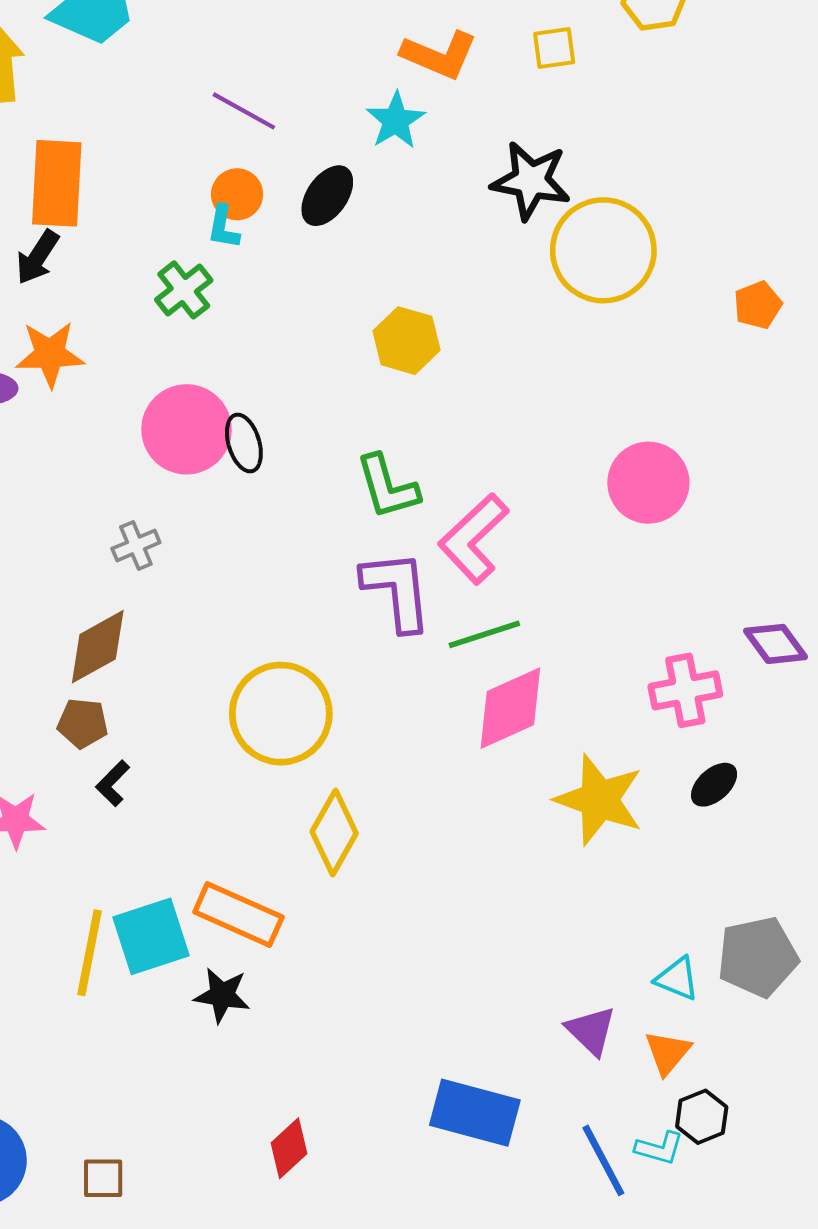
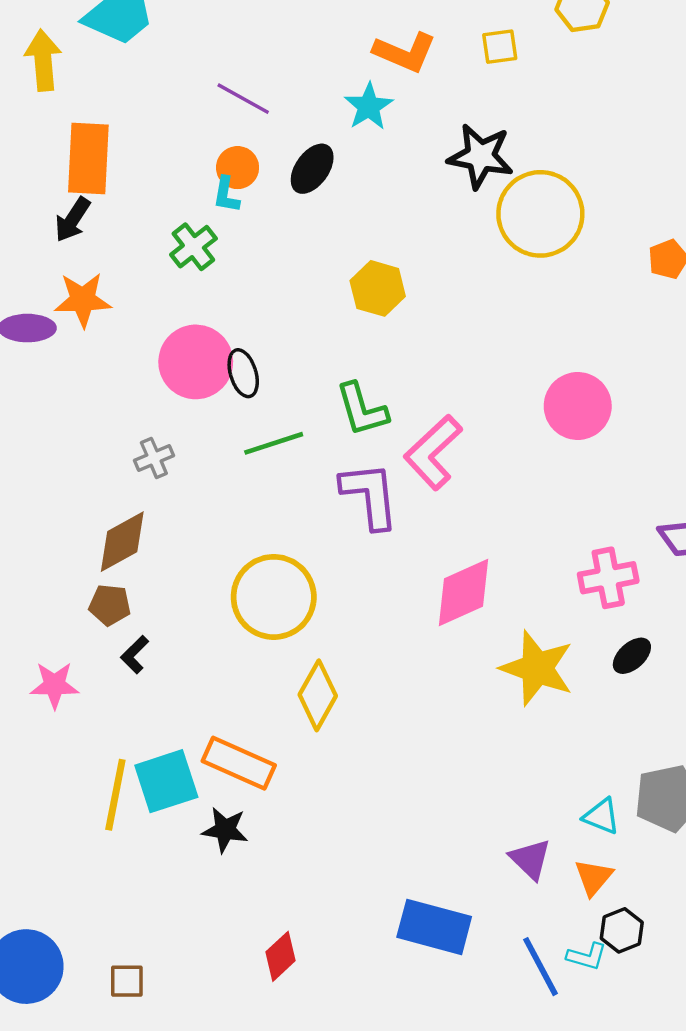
green line: (484, 634) -> (274, 443), moved

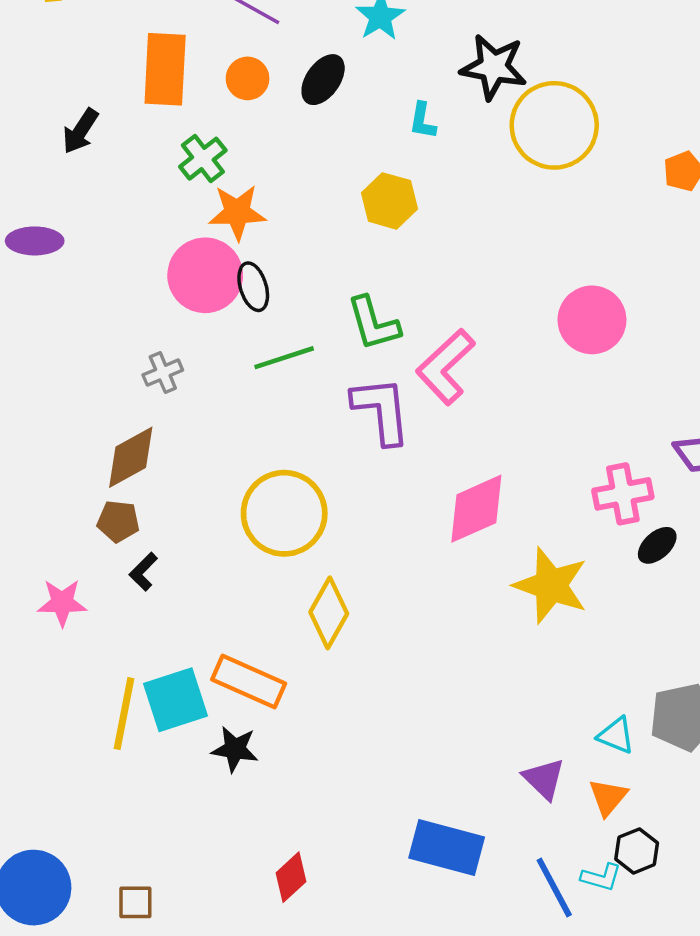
orange rectangle: (88, 159) -> (165, 69), moved
cyan L-shape: (226, 195) -> (423, 121), moved
orange star: (83, 300) -> (237, 212), moved
black ellipse: (632, 656) -> (657, 545), moved

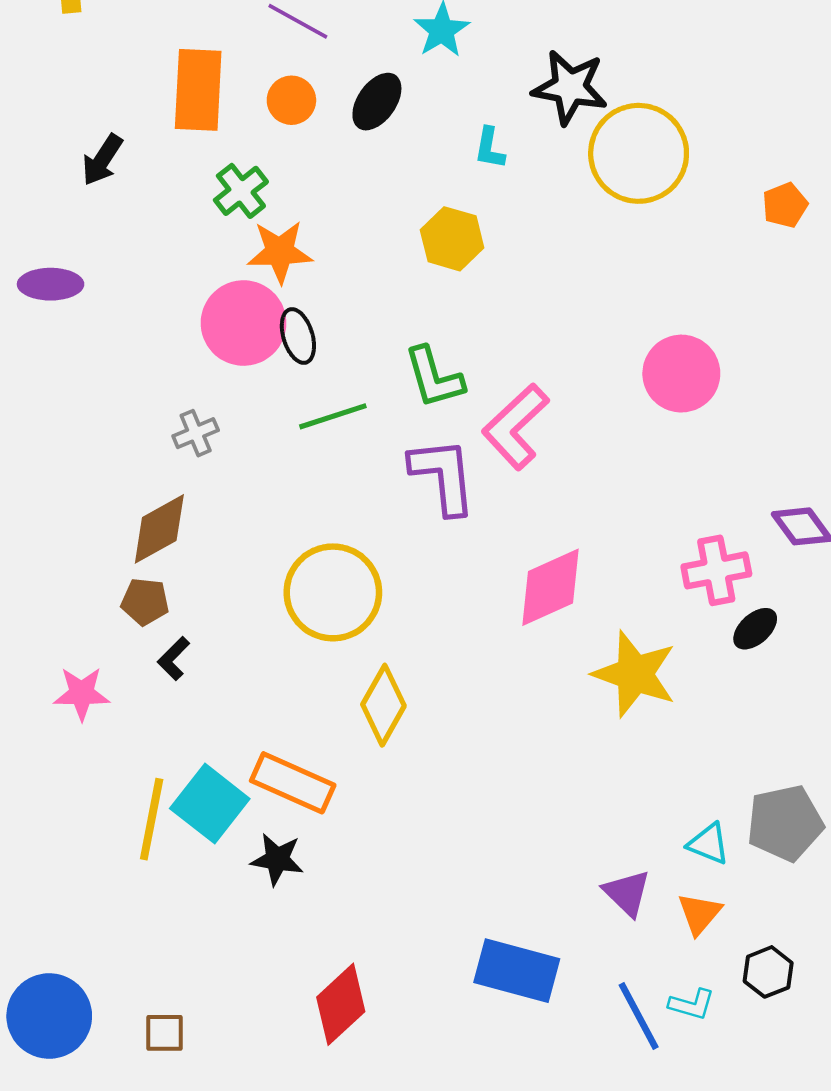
cyan square: (175, 700) -> (210, 804), turned -34
black hexagon: (637, 851) -> (768, 972), moved
red diamond: (291, 877) -> (341, 1004), size x1.4

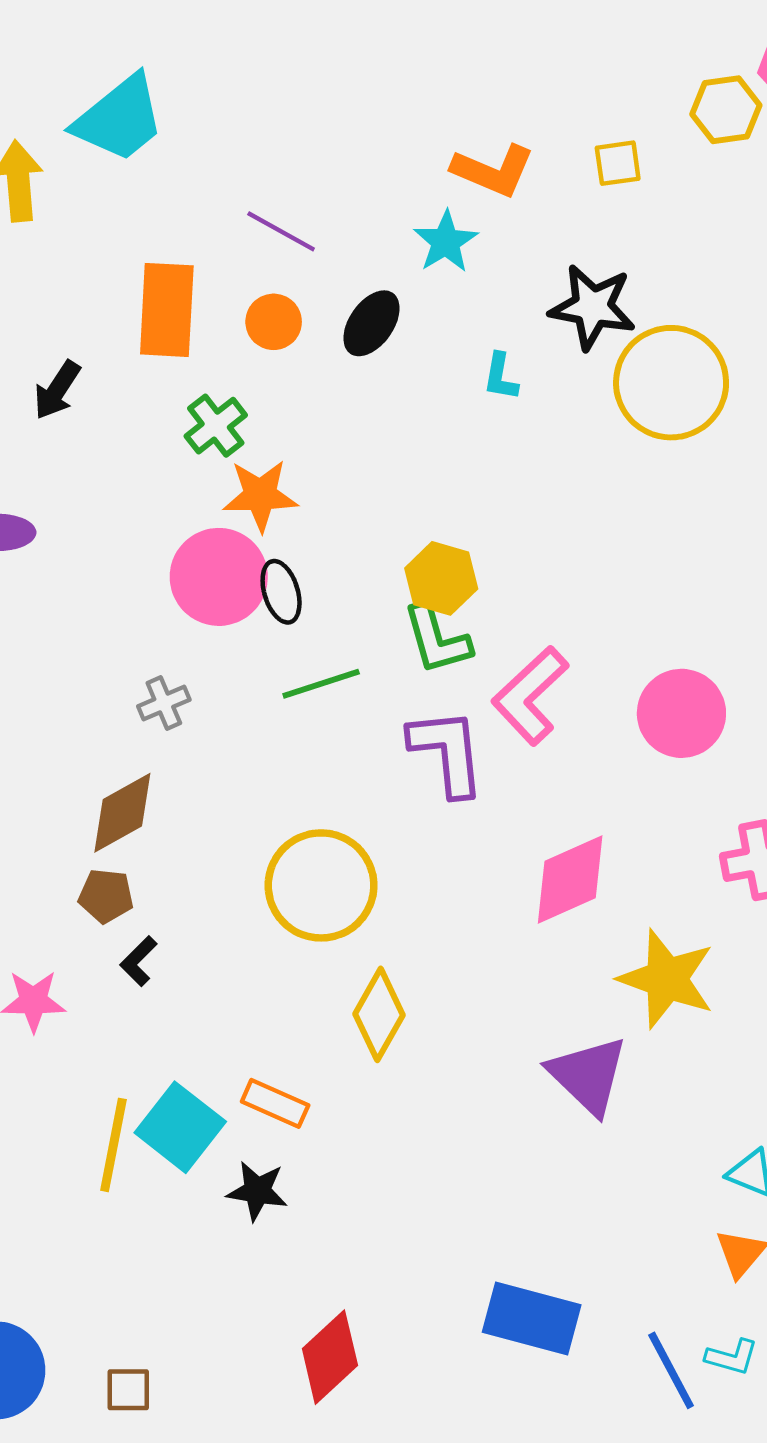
yellow hexagon: (452, 239) -> (441, 578), moved
pink circle: (681, 374) -> (681, 713), moved
orange rectangle: (293, 783) -> (275, 1103), size x0.7
purple triangle: (627, 893) -> (588, 1075), moved, size x1.5

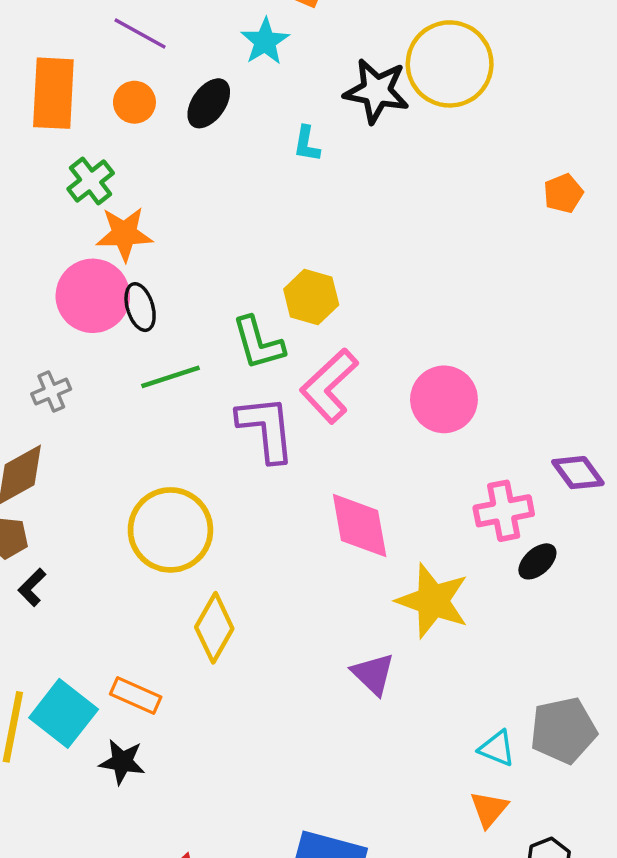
yellow circle: (671, 383) -> (450, 64), moved
yellow hexagon: (441, 578) -> (311, 297), moved
pink diamond: (570, 879) -> (360, 525), turned -76
purple triangle: (588, 1075) -> (373, 674), size x0.7

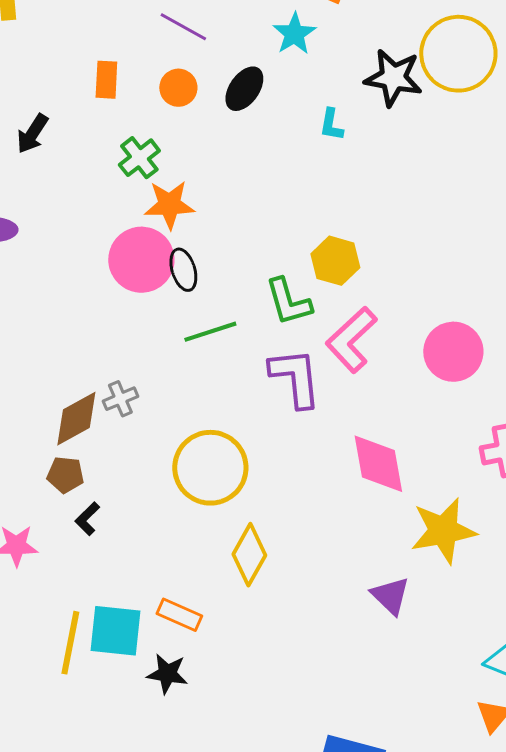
orange rectangle: (53, 93) -> (106, 80), size x0.6
gray cross: (51, 391) -> (120, 399), moved
yellow star: (433, 601) -> (443, 531), turned -30
cyan square: (64, 713) -> (115, 631), turned -32

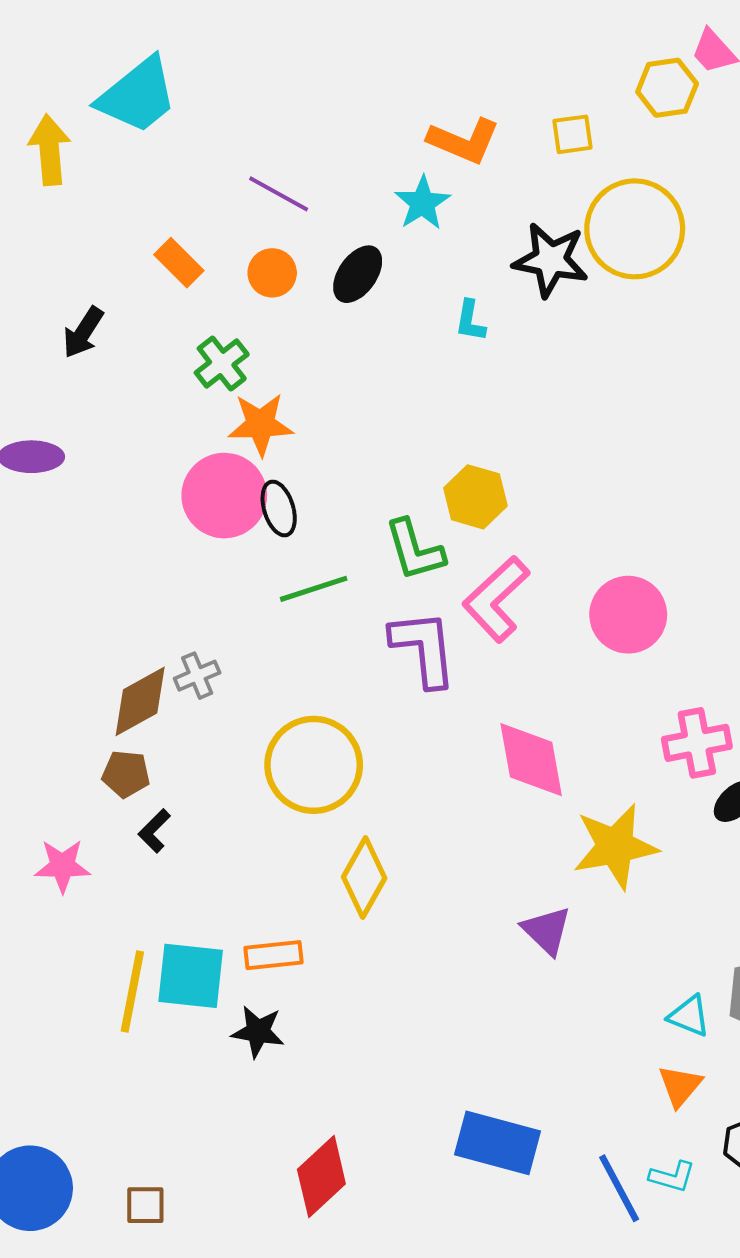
orange rectangle: (106, 80) -> (179, 263), turned -48
orange rectangle: (179, 615) -> (273, 955), turned -30

